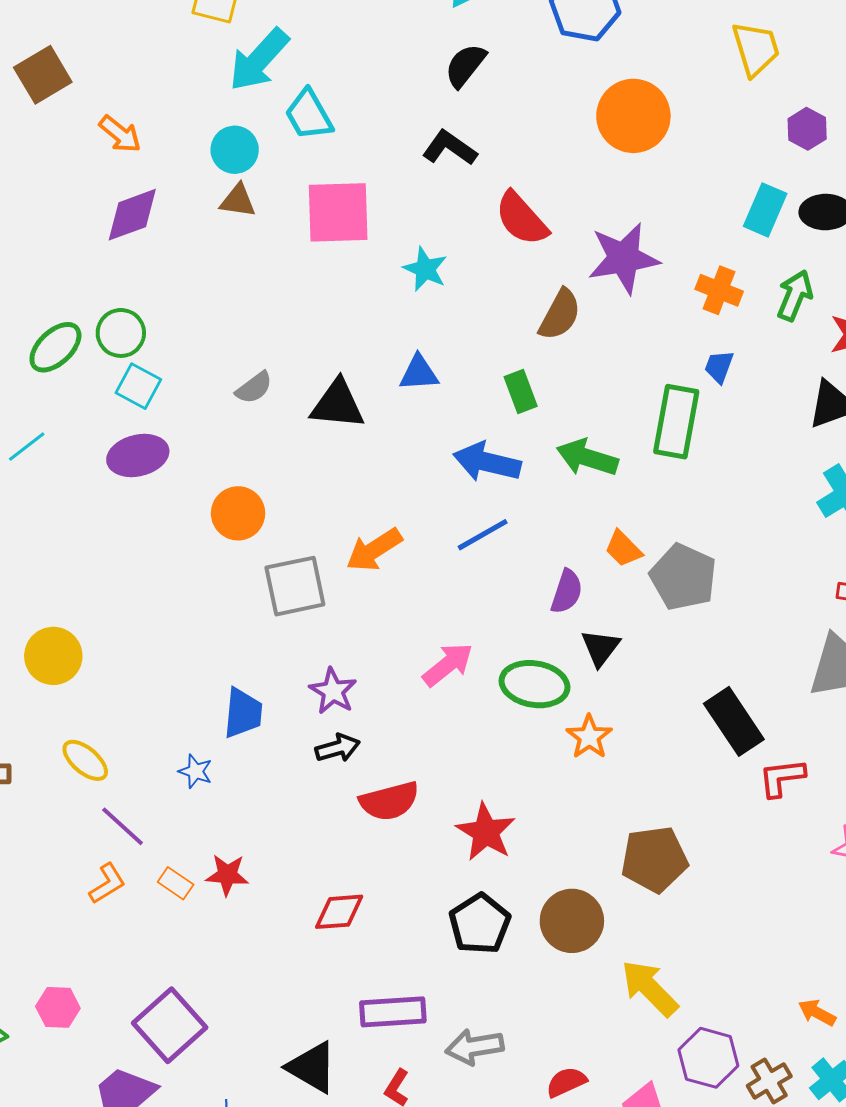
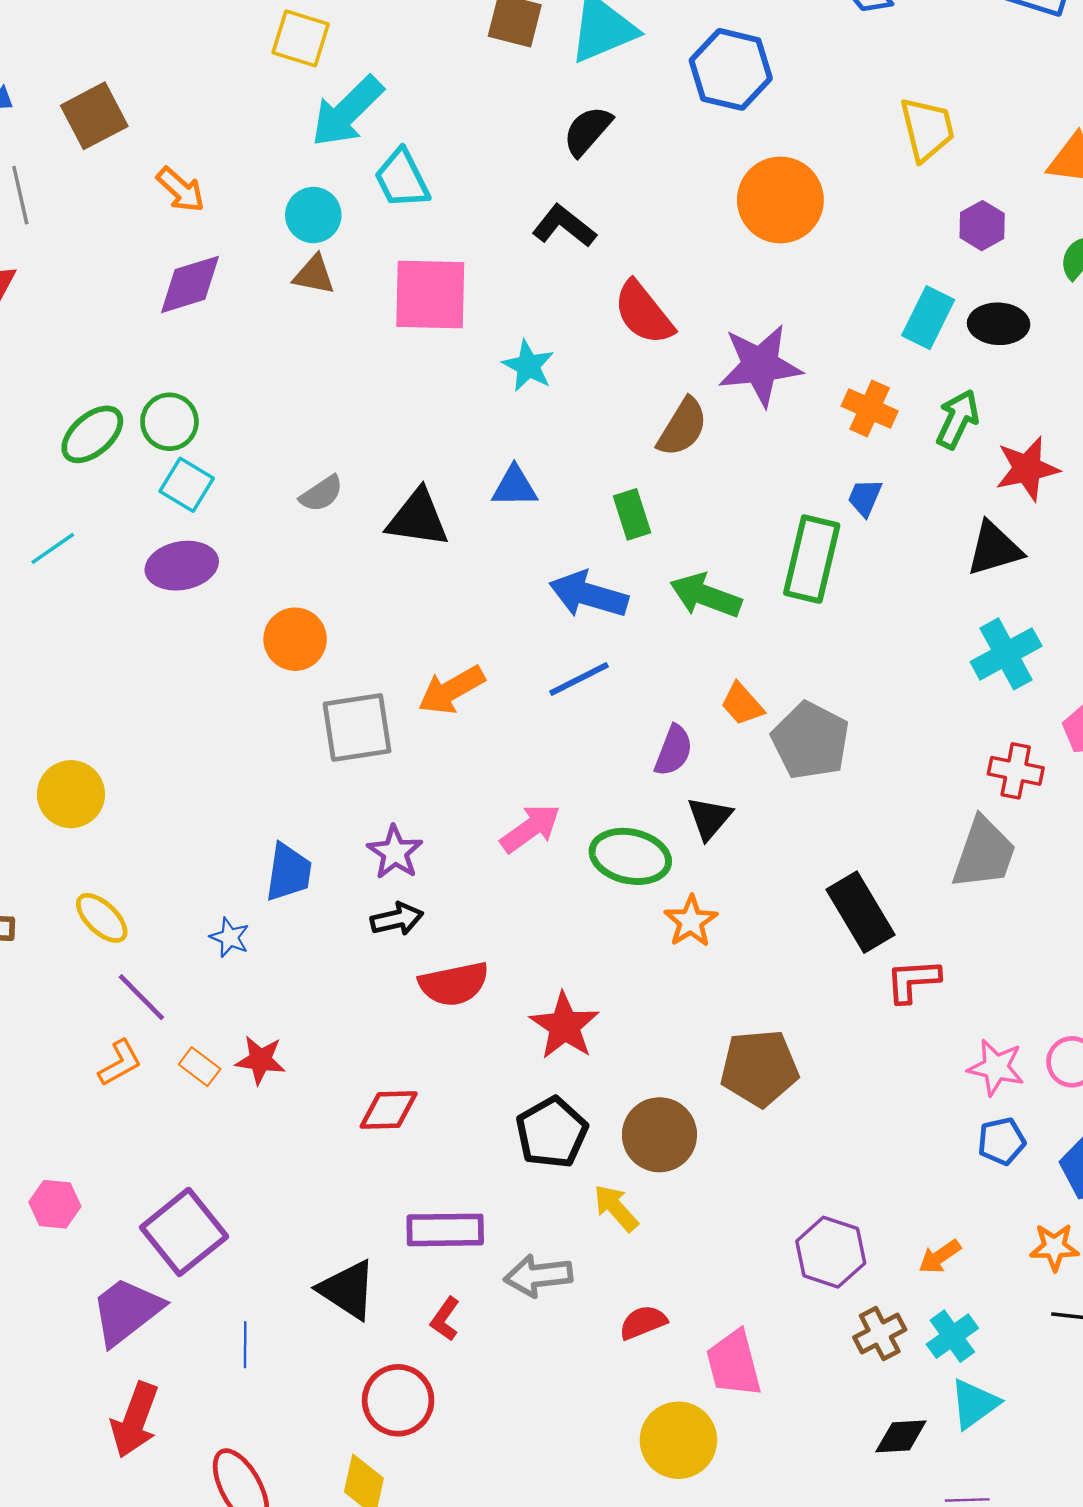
yellow arrow: (650, 988) -> (616, 1208), moved, size x0.7
orange arrow: (817, 1013) -> (940, 1257), turned -66
purple hexagon: (708, 1058) -> (831, 1252), moved

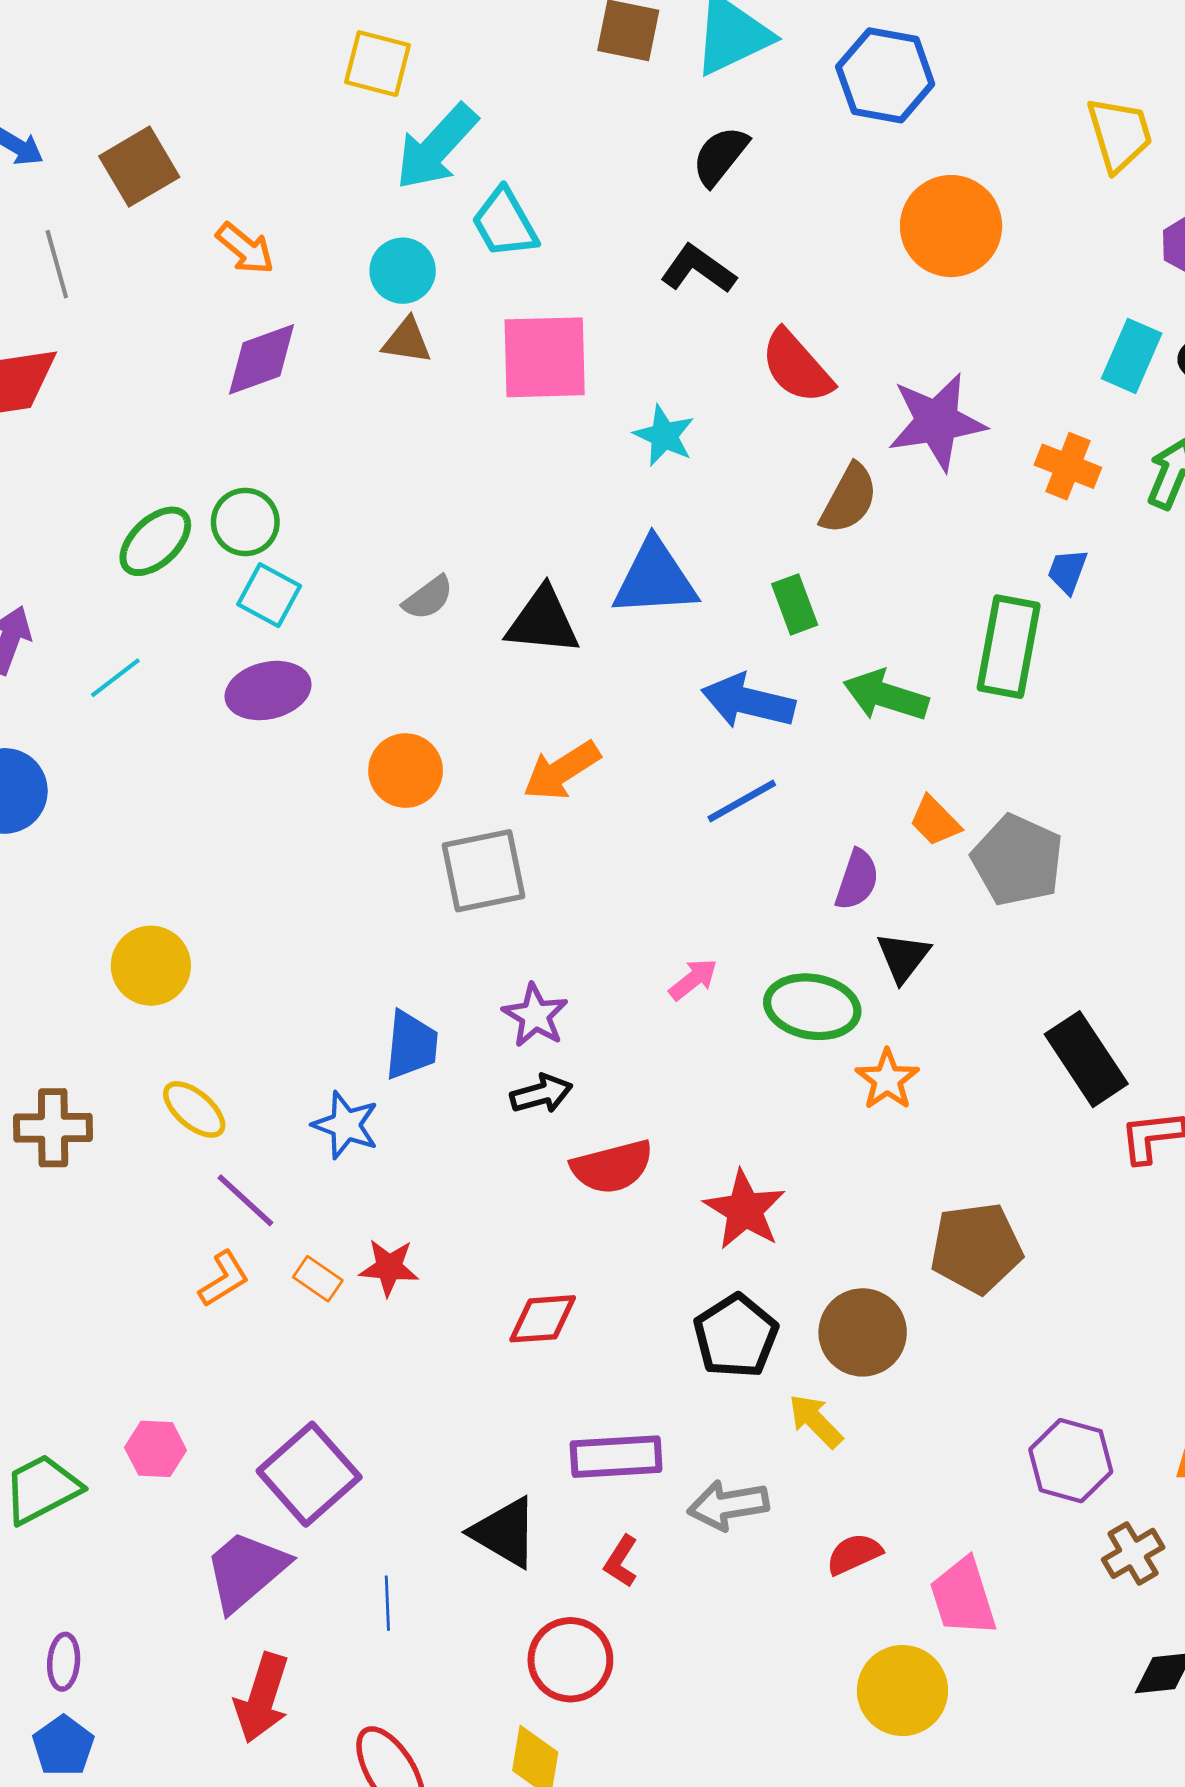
blue triangle: (515, 487) -> (655, 578), size x1.6
orange arrow: (451, 690) -> (562, 771), moved
pink arrow: (530, 828) -> (693, 979), size x0.7
blue star: (230, 937) -> (346, 1125), size x1.4

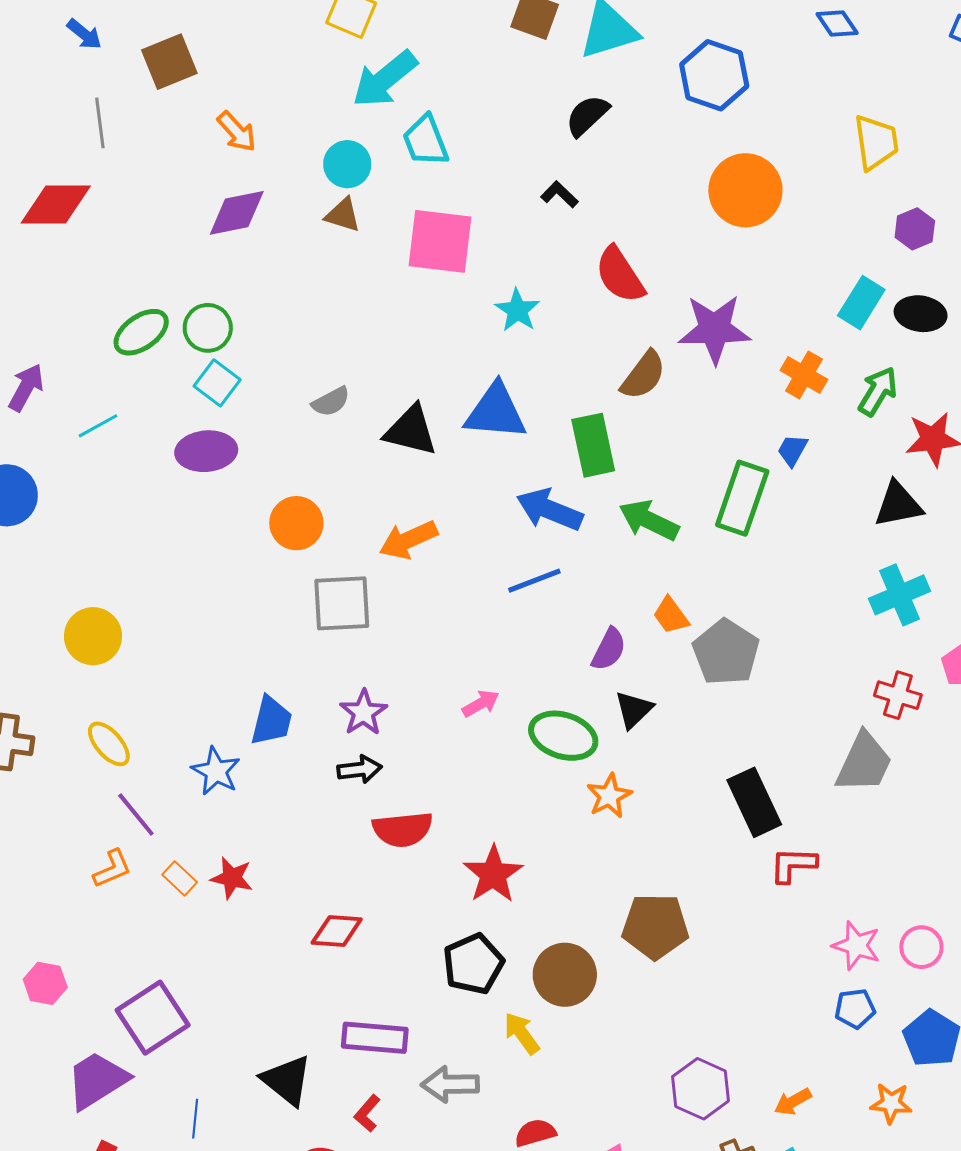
black L-shape: (698, 269) -> (559, 194), size x0.7
green rectangle: (795, 604) -> (593, 445), size x1.5

